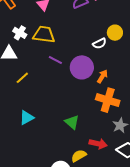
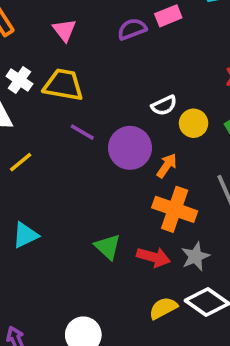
yellow circle: (115, 33) -> (194, 123), moved
red arrow: (98, 144) -> (153, 257), moved
yellow semicircle: (79, 156) -> (163, 308), moved

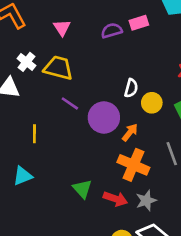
white semicircle: (164, 105) -> (131, 88), turned -54
yellow line: (21, 162) -> (34, 134), moved, turned -54

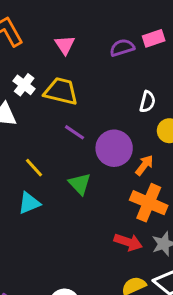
white semicircle: (131, 88) -> (147, 102), moved
yellow line: (34, 134) -> (34, 168), turned -42
cyan triangle: (23, 176) -> (29, 203), moved
green triangle: (82, 189) -> (80, 184), moved

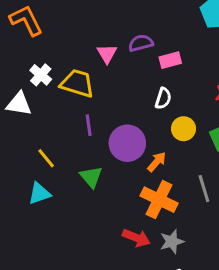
pink rectangle: (154, 38) -> (170, 60), moved
pink triangle: (65, 45) -> (107, 54), moved
purple line: (75, 132) -> (89, 125), turned 45

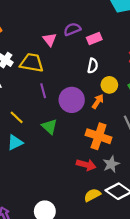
orange arrow: (157, 162) -> (98, 101), moved

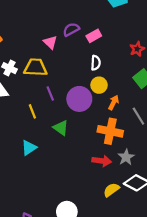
yellow circle: (109, 85) -> (99, 85), moved
orange arrow: (98, 101) -> (114, 103), moved
yellow line: (17, 117) -> (32, 111), moved, turned 32

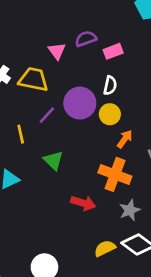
purple line: (50, 93) -> (47, 115), turned 56
purple circle: (79, 99) -> (80, 103), moved
red arrow: (102, 161) -> (83, 203), moved

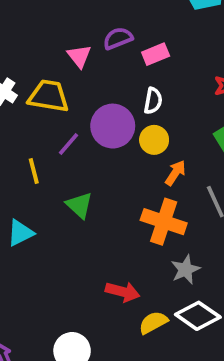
red arrow: (83, 203) -> (123, 292), moved

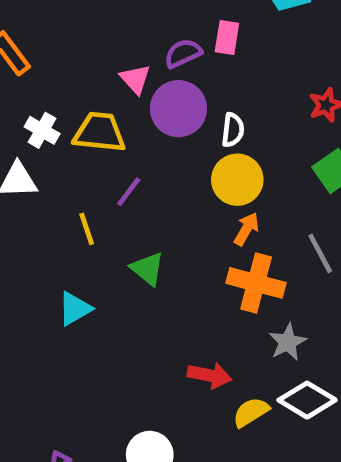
pink rectangle: (156, 54) -> (227, 37), moved, turned -55
purple circle: (113, 126) -> (178, 109), moved
yellow circle: (154, 140) -> (237, 180), size x1.4
orange arrow: (175, 173) -> (246, 229), moved

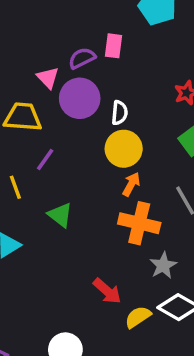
red arrow: (209, 375) -> (107, 291), turned 32

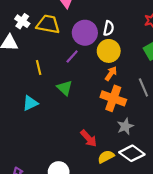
purple circle: (80, 98) -> (85, 33), moved
purple line: (45, 160) -> (72, 57), moved

